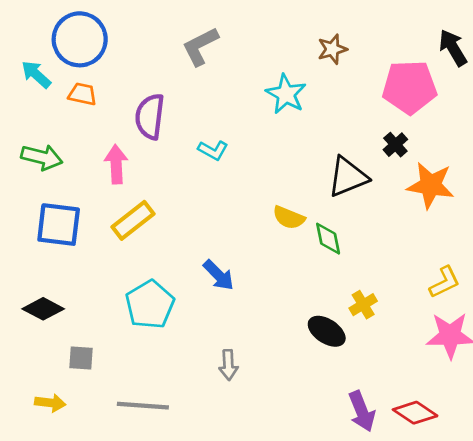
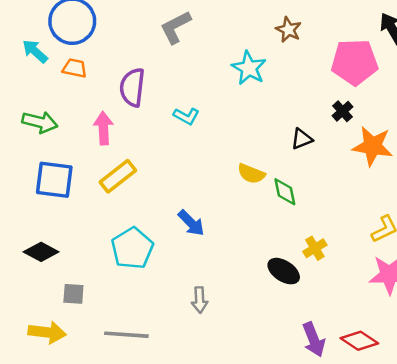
brown star: (332, 49) -> (288, 30), turned -30
black triangle: (348, 177) -> (302, 139), size x0.6
yellow arrow: (50, 403) -> (47, 332), size x1.4

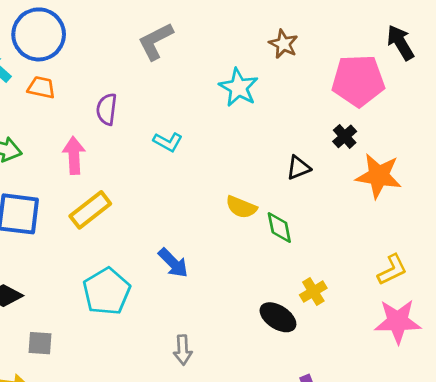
purple semicircle: (132, 87) -> (107, 109), size x0.7

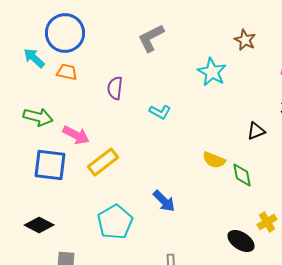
pink arrow: (74, 155) -> (76, 135), moved, turned 120

